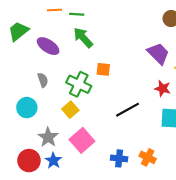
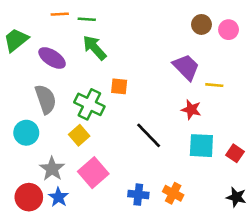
gray semicircle: (43, 80) -> (46, 99), size x1.6
black line: (128, 110) -> (149, 135), turned 75

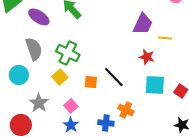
purple trapezoid: (186, 67) -> (143, 24), turned 70
orange square: (119, 86) -> (91, 82), moved
pink square: (93, 173) -> (71, 106), size x0.6
orange cross: (173, 193) -> (126, 110), moved
blue star: (58, 197) -> (71, 125), moved

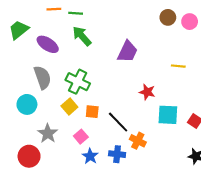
purple trapezoid: (143, 24) -> (127, 52), moved
red star: (147, 57) -> (147, 92), moved
black line: (114, 77) -> (118, 122), moved
orange square: (91, 82) -> (92, 112), moved
blue star: (71, 125) -> (90, 156), moved

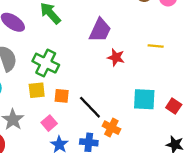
red star: (147, 92) -> (116, 57), moved
yellow square: (69, 106) -> (37, 90), turned 35

